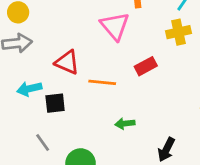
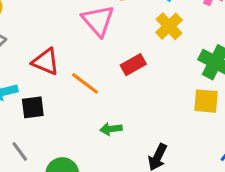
yellow cross: (178, 32) -> (169, 26), turned -30
orange line: (102, 82) -> (85, 83), turned 32

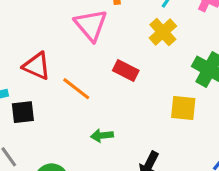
red rectangle: (133, 65) -> (126, 70), turned 55
yellow square: (206, 101) -> (183, 108), moved

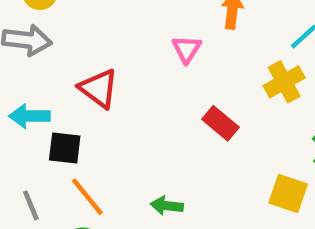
pink triangle: (91, 25) -> (187, 49), size x0.6
orange line: (76, 89) -> (87, 197), moved

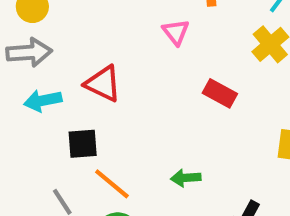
cyan arrow: (29, 116) -> (43, 101), moved

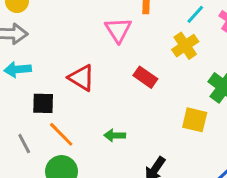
pink triangle: (176, 32) -> (118, 30), size x1.4
red triangle: (103, 84) -> (81, 78), moved

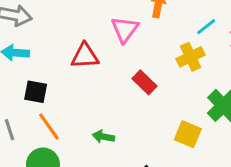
red triangle: (81, 78) -> (85, 56), moved, turned -44

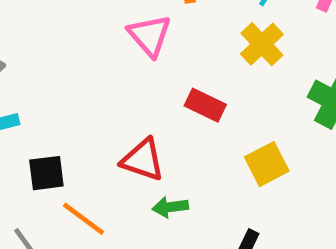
red triangle: (85, 56) -> (143, 160), moved, turned 40
yellow square: (188, 134) -> (267, 164), moved, turned -32

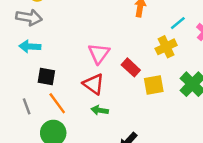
pink triangle: (150, 35) -> (99, 53), moved
yellow square: (267, 164) -> (154, 85), moved

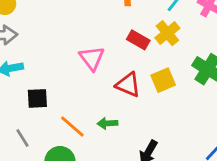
red rectangle: (131, 67) -> (138, 40), moved
red triangle: (94, 84) -> (128, 85), moved
orange line: (57, 103) -> (72, 126), moved

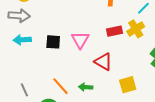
red rectangle: (138, 40) -> (115, 31), turned -49
yellow square: (163, 80) -> (128, 85), moved
black square: (37, 98) -> (53, 42), moved

